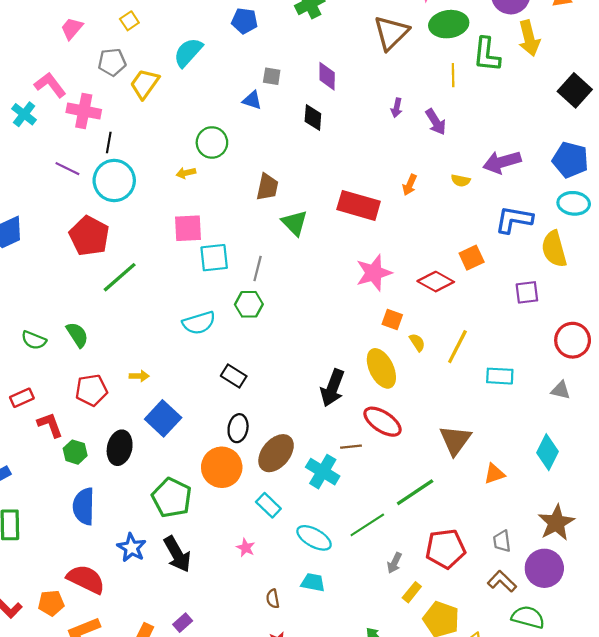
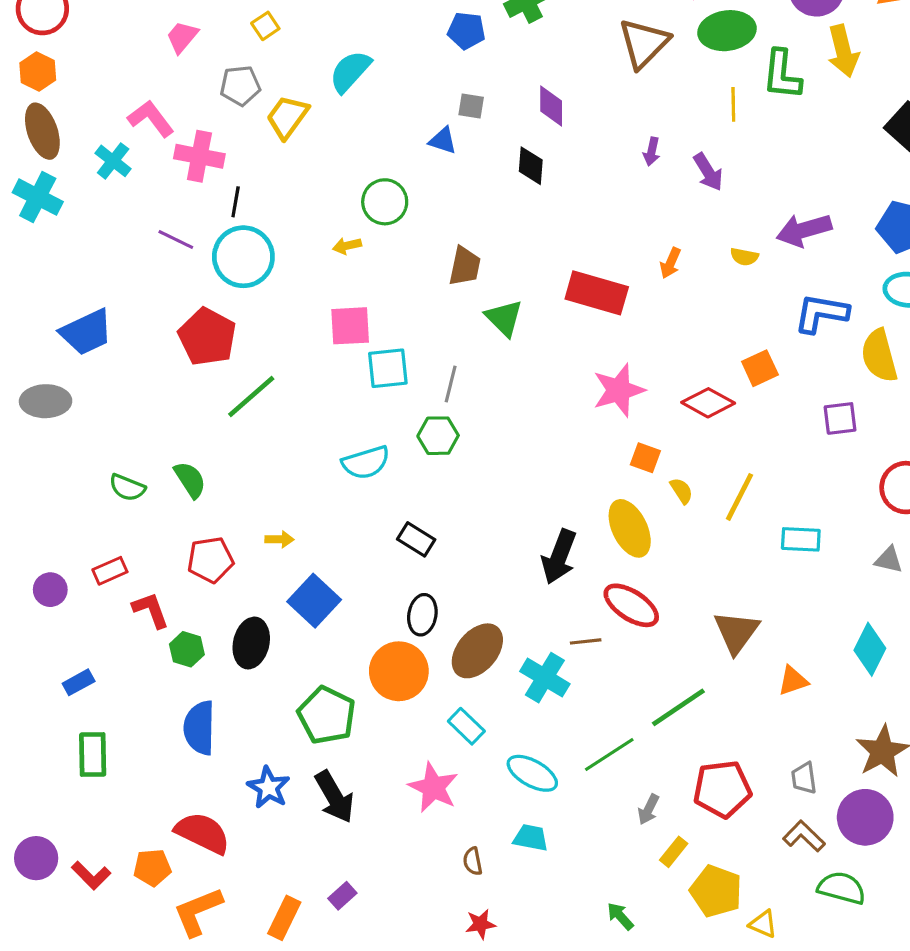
blue pentagon: (245, 21) -> (466, 31), moved
pink star: (246, 548) -> (433, 787), size x1.8

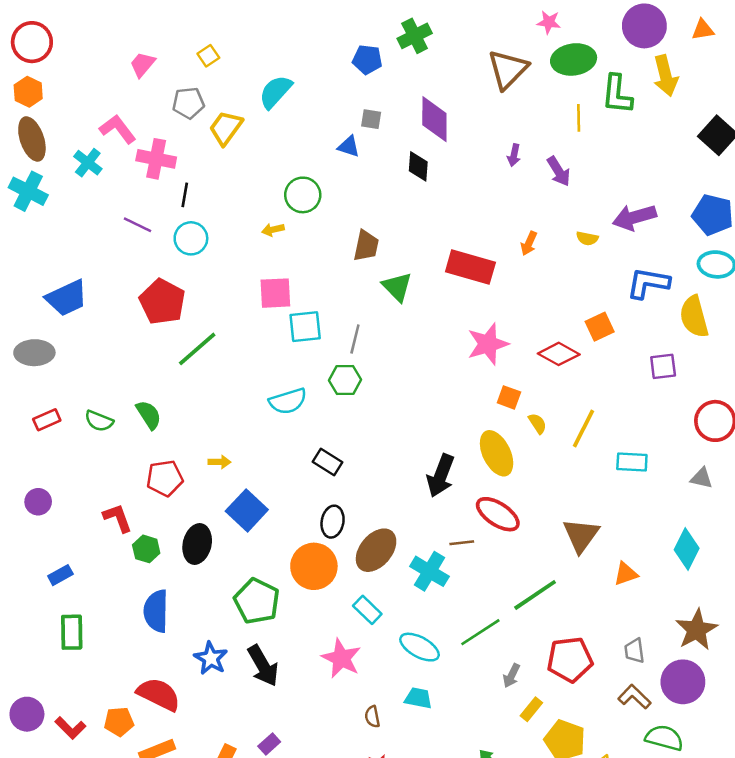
purple diamond: (551, 106) -> (434, 119), size x1.4
cyan circle: (243, 257) -> (191, 238), size x0.7
red rectangle: (110, 571) -> (47, 420), moved

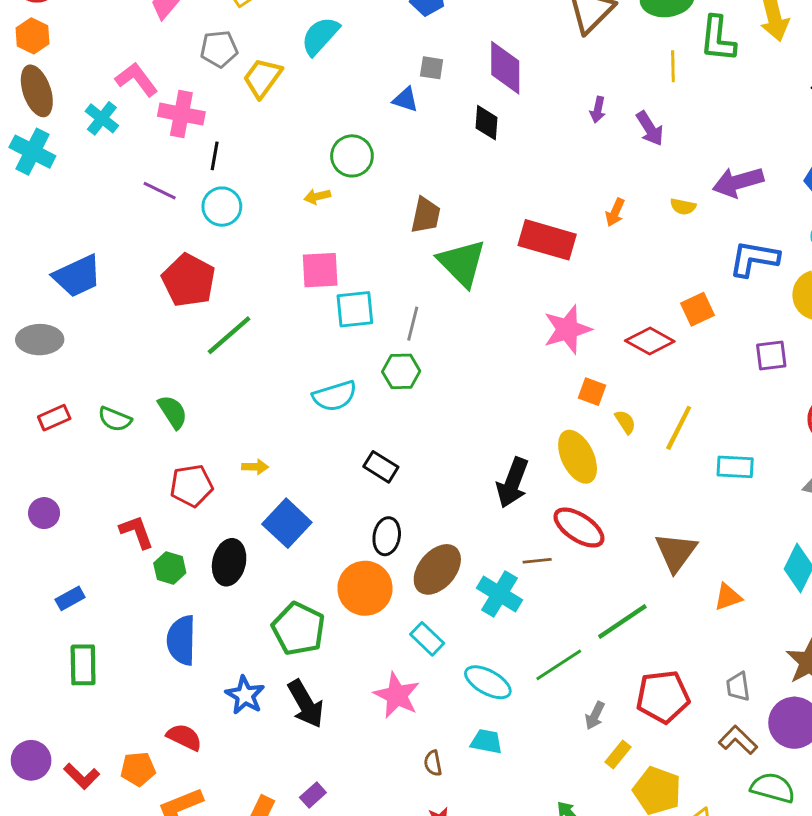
green triangle: (397, 287) -> (462, 263), size x1.4
red semicircle: (159, 694) -> (184, 737), size x0.7

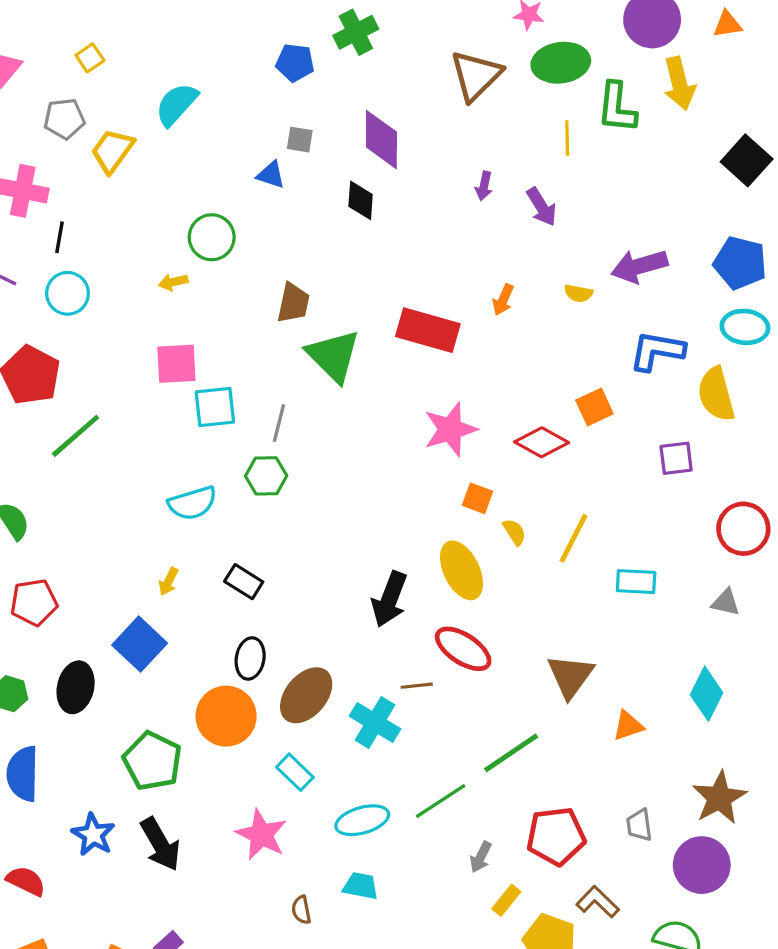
yellow arrow: (255, 467) -> (168, 582), moved, turned 115
cyan ellipse: (488, 682) -> (362, 820), turned -45
brown L-shape: (738, 740) -> (598, 902), moved

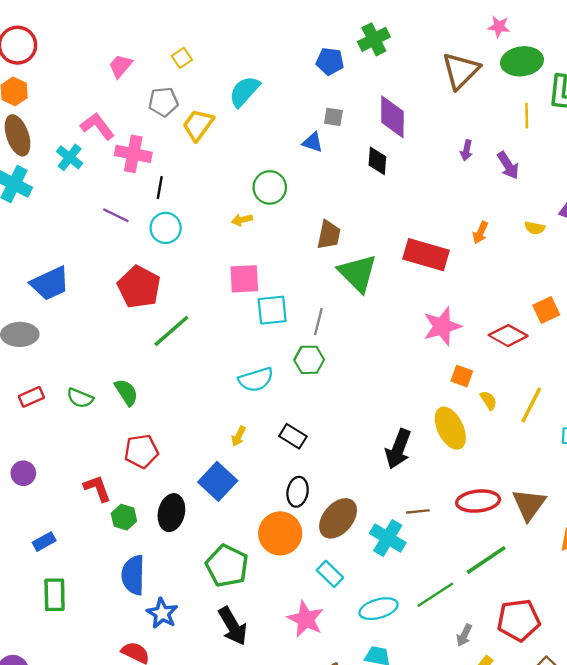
red ellipse: (463, 649) -> (478, 501), moved, turned -39
blue star: (93, 835) -> (162, 613), moved

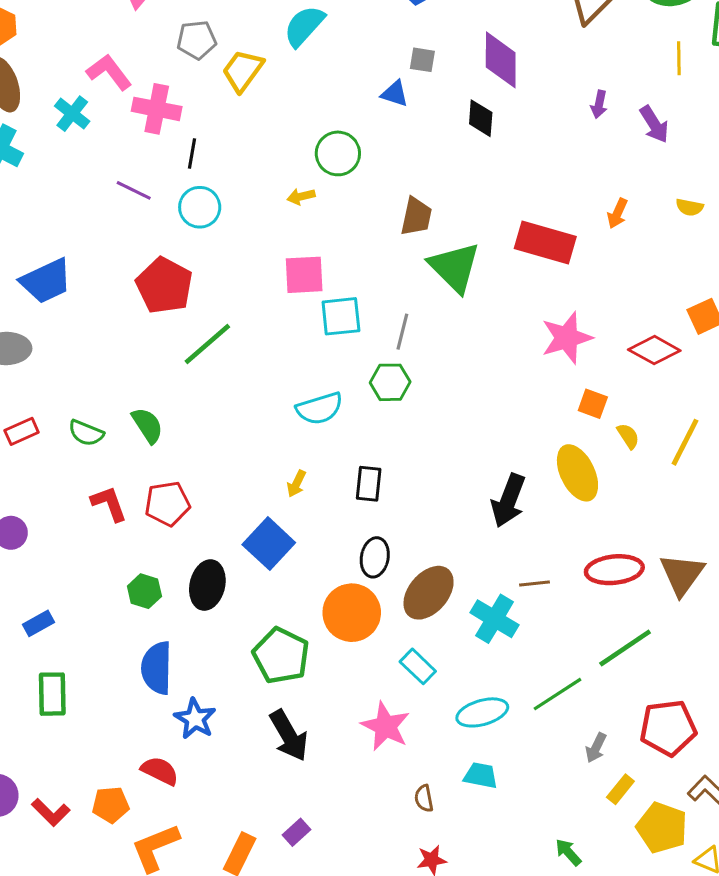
black rectangle: (293, 436) -> (369, 484), turned 64
red L-shape: (97, 488) -> (109, 504), moved

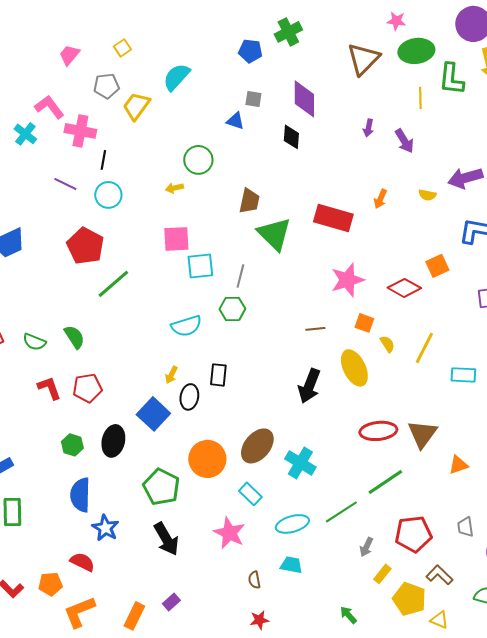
black ellipse: (375, 557) -> (189, 397), moved
brown line: (534, 583) -> (315, 329), moved

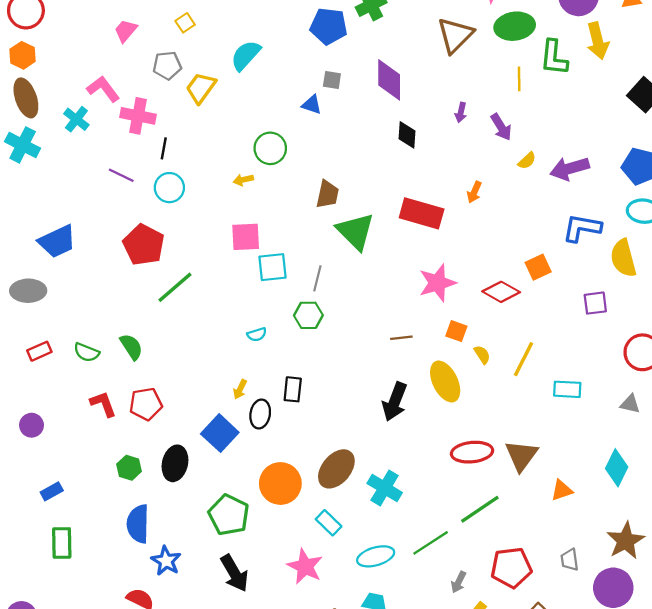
blue pentagon: (250, 51) -> (329, 26), size x1.4
black diamond: (291, 137) -> (407, 135), moved
yellow semicircle: (427, 195) -> (527, 161), moved, turned -54
cyan semicircle: (186, 326) -> (257, 334), size x0.6

